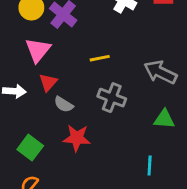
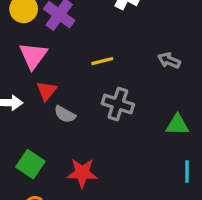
gray arrow: (160, 72) -> (169, 60), moved, size x0.6
red star: (77, 138) -> (82, 173), moved
cyan line: (150, 166) -> (187, 171), moved

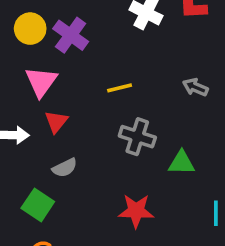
gray semicircle: (65, 114) -> (65, 168), moved, turned -55
green triangle: (177, 125) -> (182, 163), moved
red star: (82, 173) -> (136, 211), moved

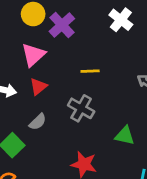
gray cross: (137, 137) -> (81, 108), moved
gray semicircle: (65, 168) -> (38, 122), turned -30

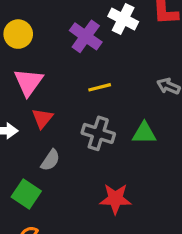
purple cross: (62, 25) -> (86, 36), moved
green triangle: (125, 136) -> (144, 133), moved

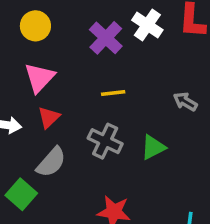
green triangle: (144, 133) -> (153, 147), turned -35
gray semicircle: (50, 160) -> (51, 162), size x1.4

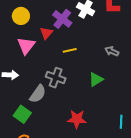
red triangle: (49, 117) -> (46, 33), moved
gray cross: (105, 141) -> (56, 78), moved

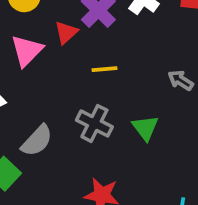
gray cross: (56, 78) -> (94, 123), moved
green triangle: (96, 80) -> (145, 128), turned -42

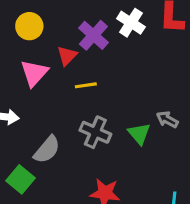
yellow line: (104, 69) -> (86, 85), moved
gray arrow: (181, 80) -> (167, 119), moved

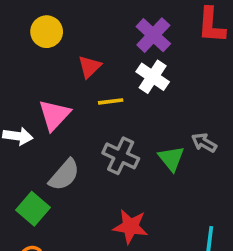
white cross: (131, 23) -> (153, 77), moved
purple cross: (93, 35) -> (153, 35), moved
pink triangle: (34, 73) -> (54, 115), moved

